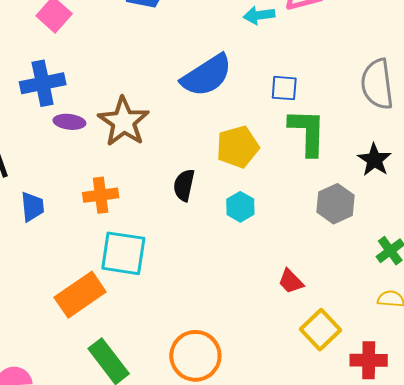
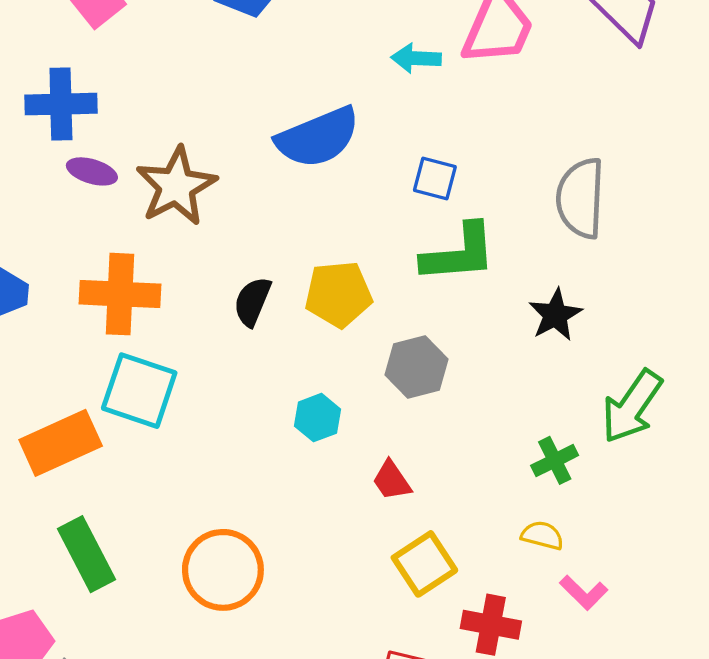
green L-shape: (307, 132) -> (459, 253), turned 74
yellow pentagon: (238, 147) -> (338, 294), moved
orange cross: (101, 195) -> (120, 294), size x1.4
gray hexagon: (335, 204) -> (417, 367), moved
cyan hexagon: (240, 207) -> (317, 418), moved

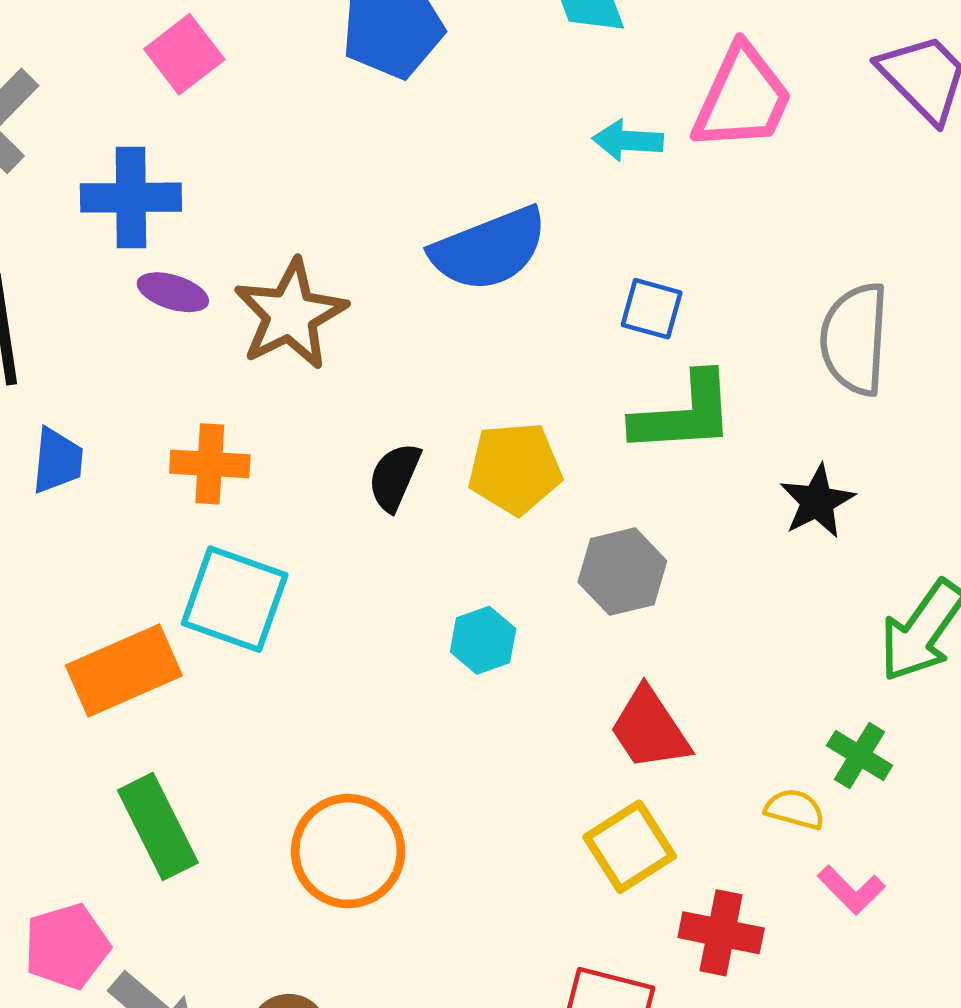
orange cross: (120, 294) -> (210, 464), size x0.7
green cross: (555, 460) -> (860, 756), moved, turned -33
red trapezoid: (392, 481) -> (650, 729), moved, size x1.5

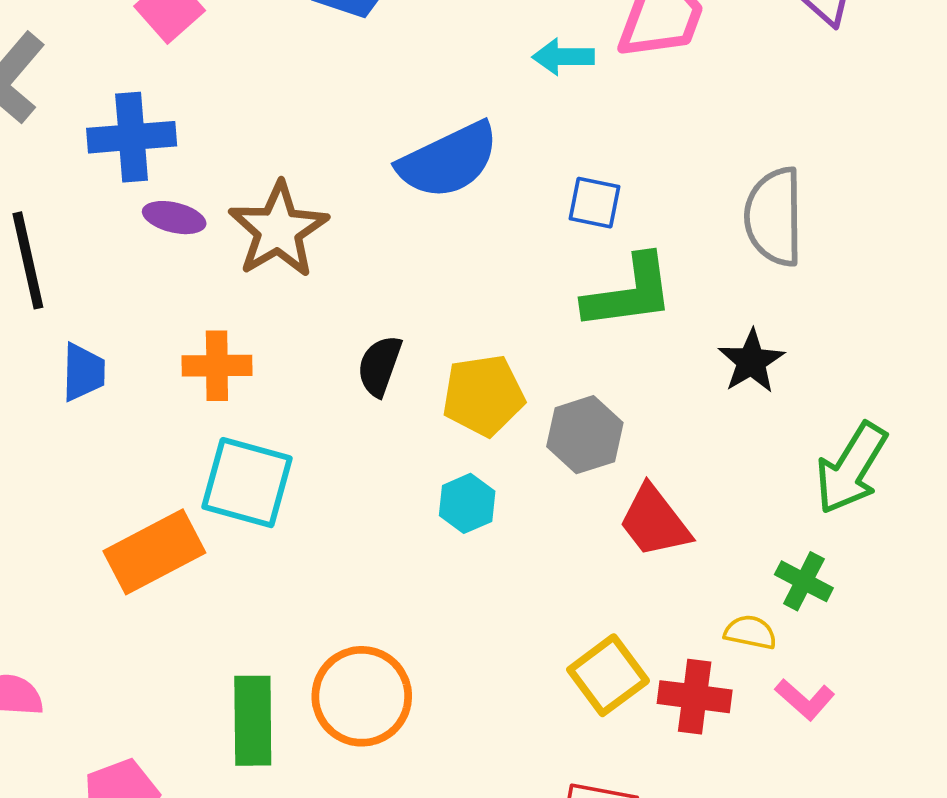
yellow pentagon: (515, 468) -> (483, 395), moved
red trapezoid: (650, 729) -> (654, 522), moved
green rectangle: (158, 826) -> (253, 721), moved, turned 30
red cross: (721, 933) -> (695, 697), moved

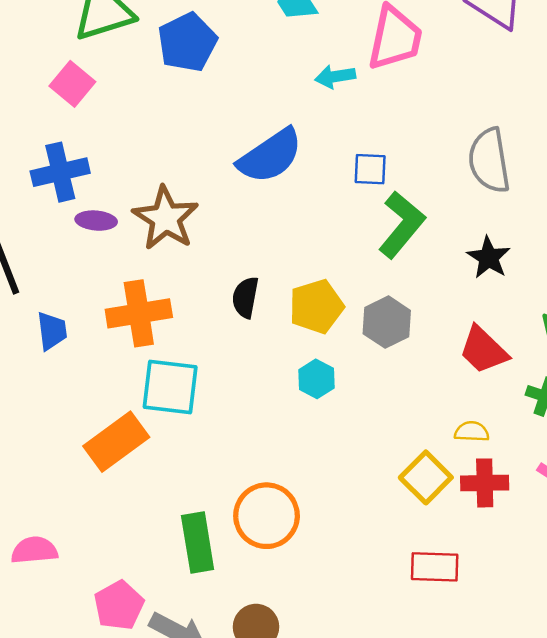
green L-shape: (629, 293) -> (402, 225), turned -34
orange cross: (217, 366) -> (139, 313), size x1.4
red trapezoid: (654, 522) -> (483, 350), moved
yellow semicircle: (750, 632) -> (472, 432), moved

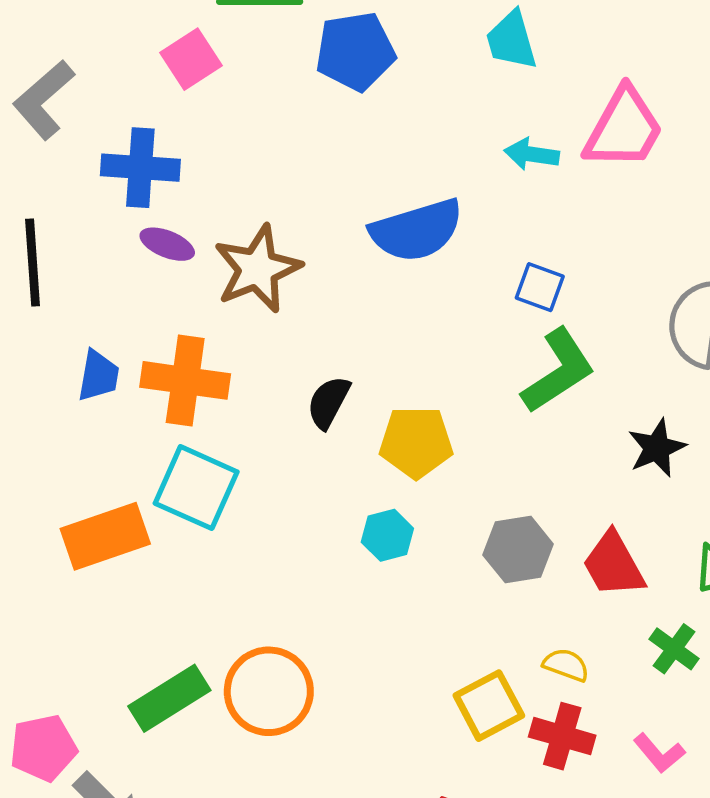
gray hexagon: (387, 322) -> (518, 550), moved
blue trapezoid: (52, 331) -> (98, 376), moved
green rectangle: (198, 543) -> (169, 698), turned 50

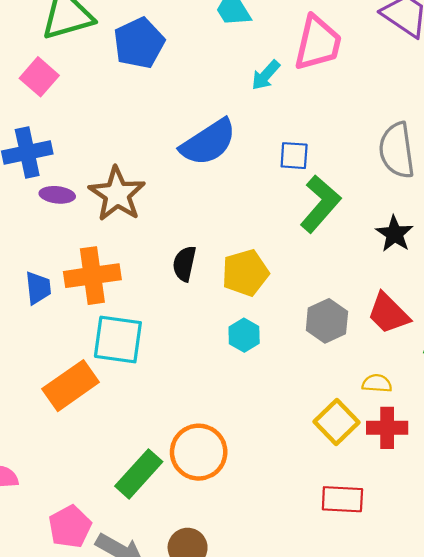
cyan arrow: (532, 154) -> (266, 75), turned -40

